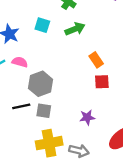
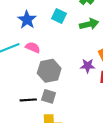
black line: (21, 106) -> (28, 100), moved
purple star: (87, 117) -> (88, 66), moved

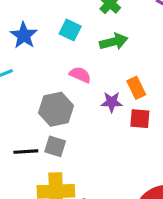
pink semicircle: (33, 47) -> (80, 75), moved

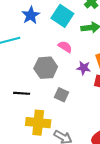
cyan square: (70, 30) -> (62, 16), size x1.5
gray square: (55, 146) -> (61, 95), moved

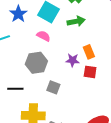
pink semicircle: (65, 47) -> (44, 36), moved

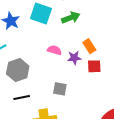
pink semicircle: (44, 36) -> (54, 50), moved
gray hexagon: (36, 63) -> (18, 70), moved

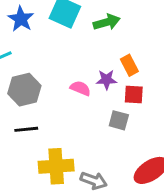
pink semicircle: (54, 50) -> (80, 88), moved
gray square: (60, 89) -> (119, 120), moved

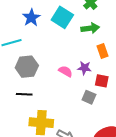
orange rectangle: (129, 65) -> (102, 51), moved

